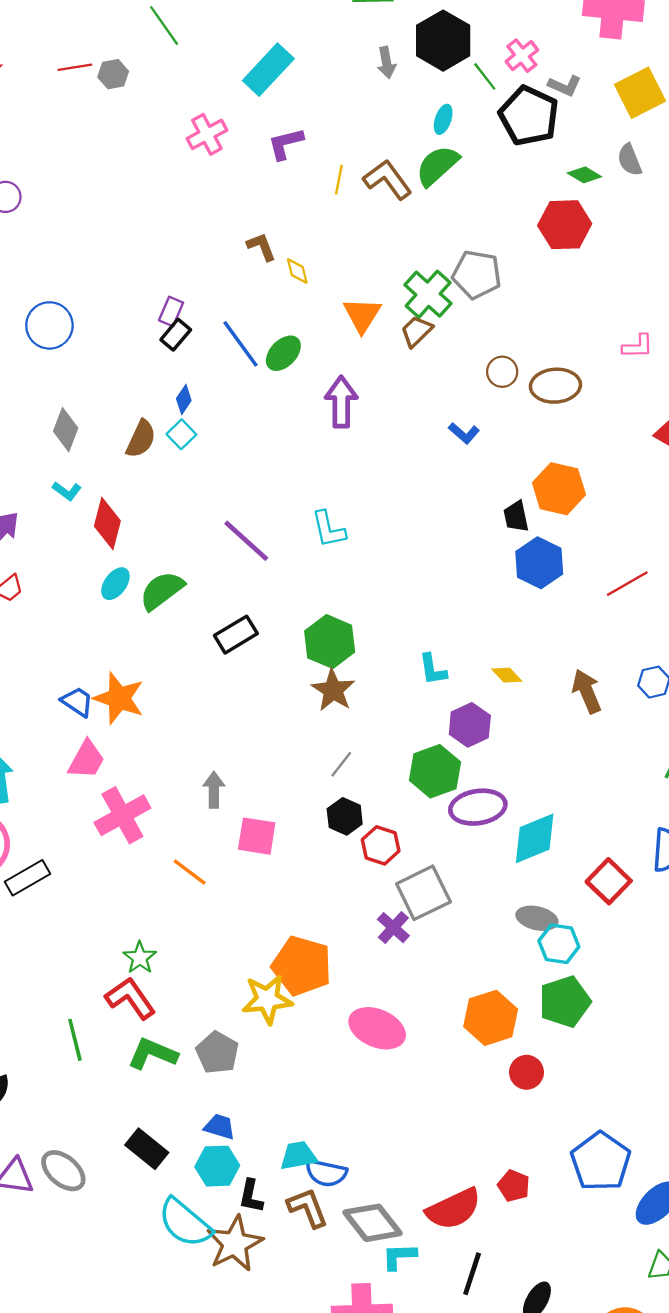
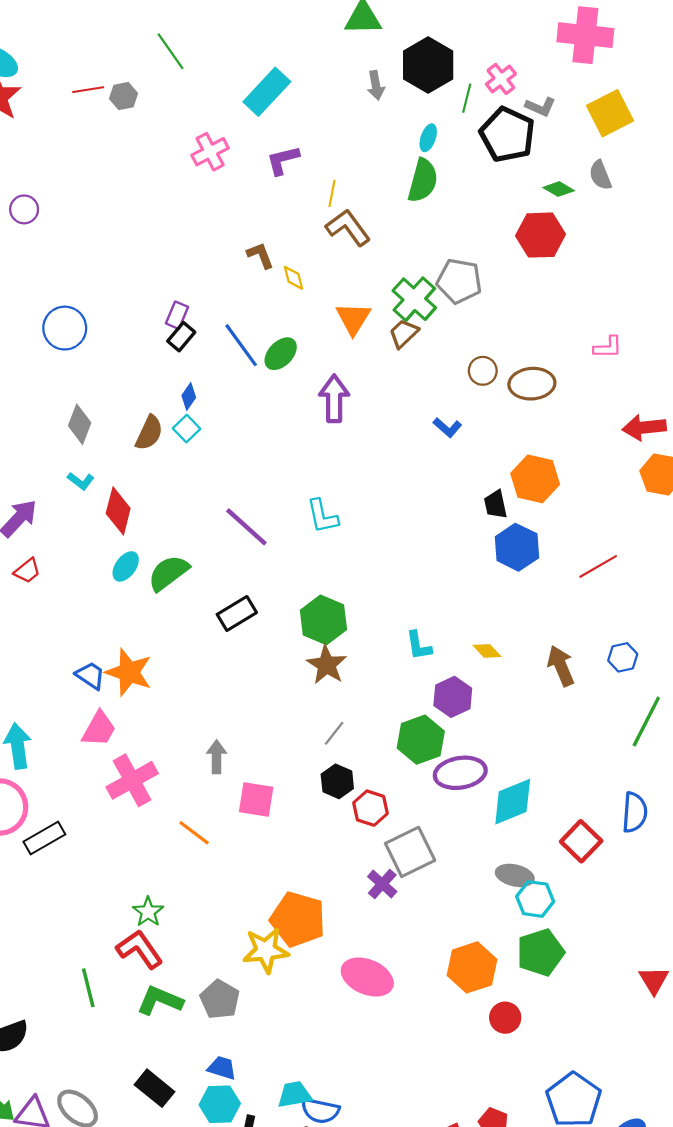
green line: (485, 76) -> (467, 98), turned 52
green semicircle: (437, 166) -> (423, 181), turned 147
brown L-shape: (388, 180) -> (348, 228), moved

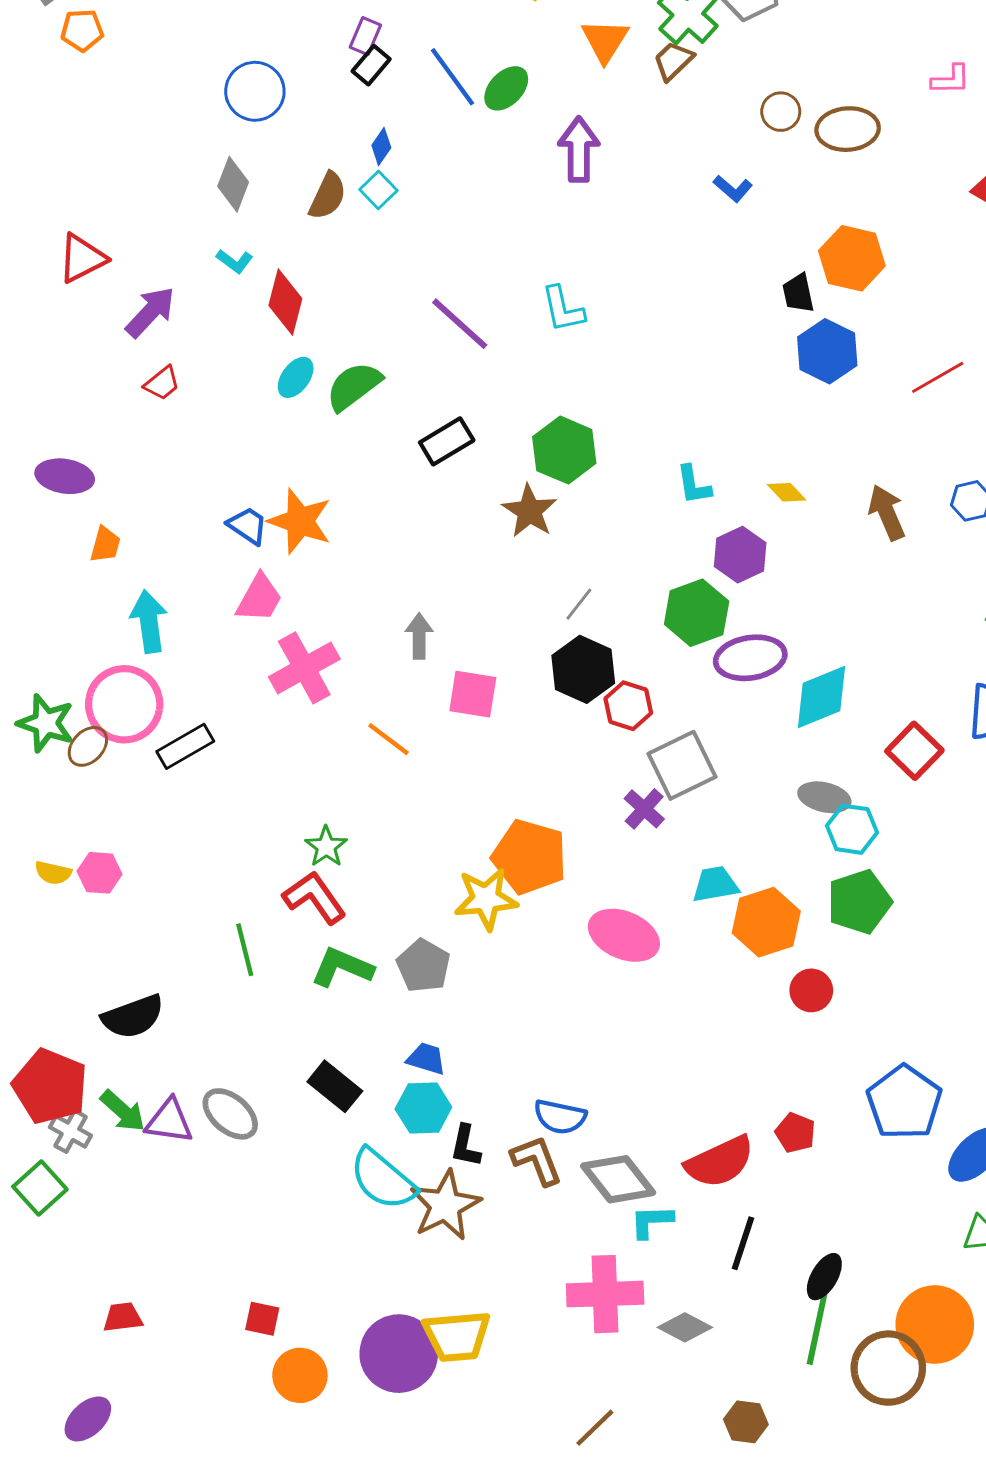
blue circle: (65, 328) -> (255, 91), moved
brown star: (327, 665) -> (529, 511), moved
black hexagon: (337, 781) -> (583, 669), size x1.4
cyan trapezoid: (295, 1095) -> (715, 884), moved

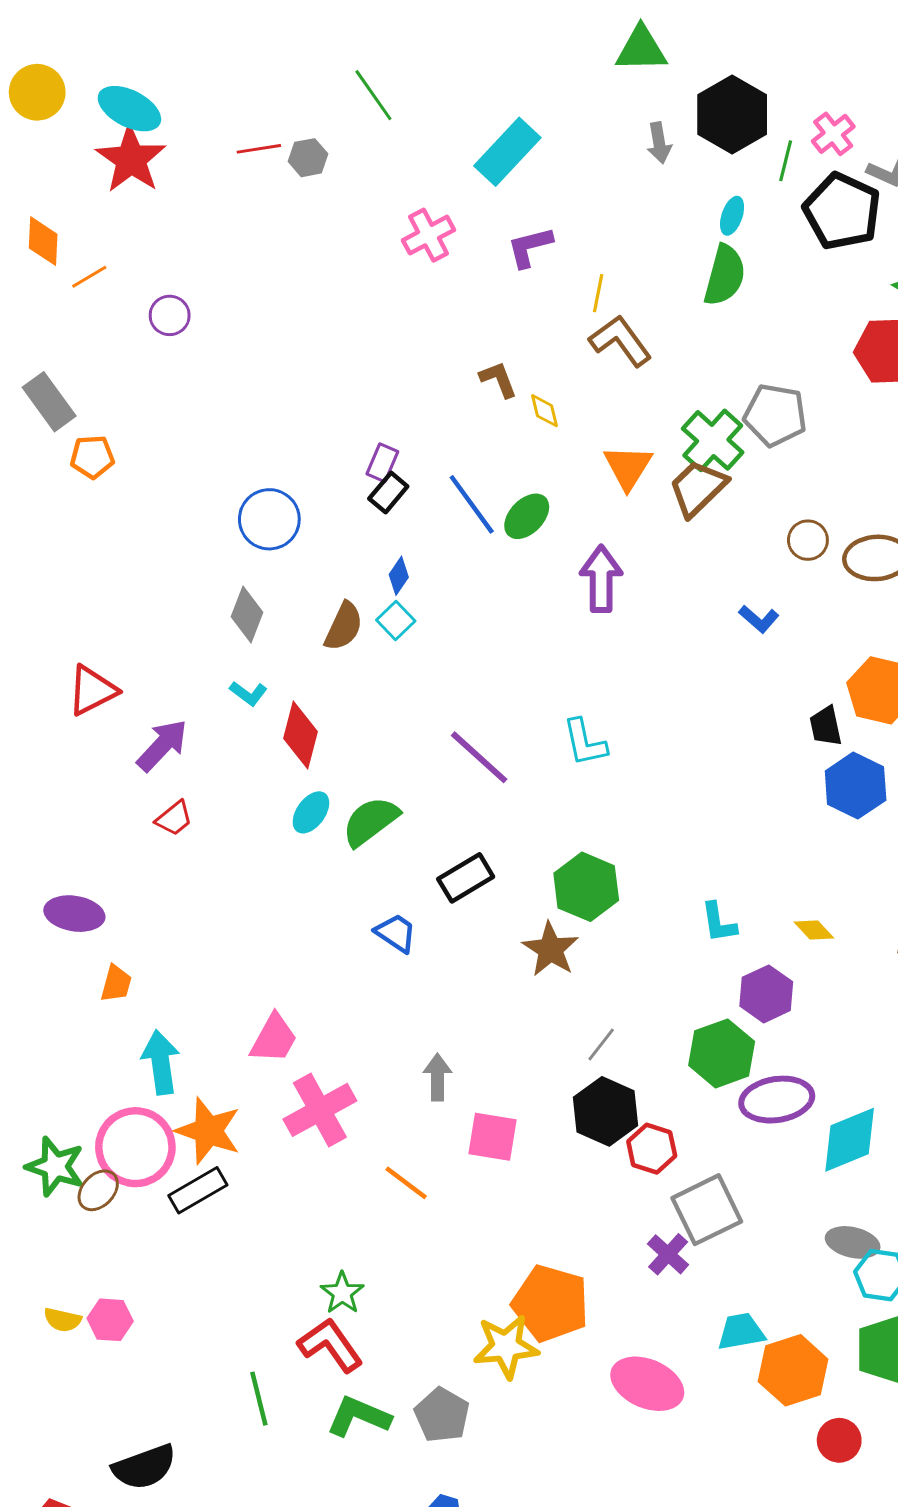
brown trapezoid: (673, 61) -> (698, 488), size x1.4
orange star: (300, 521) -> (208, 1131), moved
blue trapezoid: (248, 526) -> (396, 933), moved

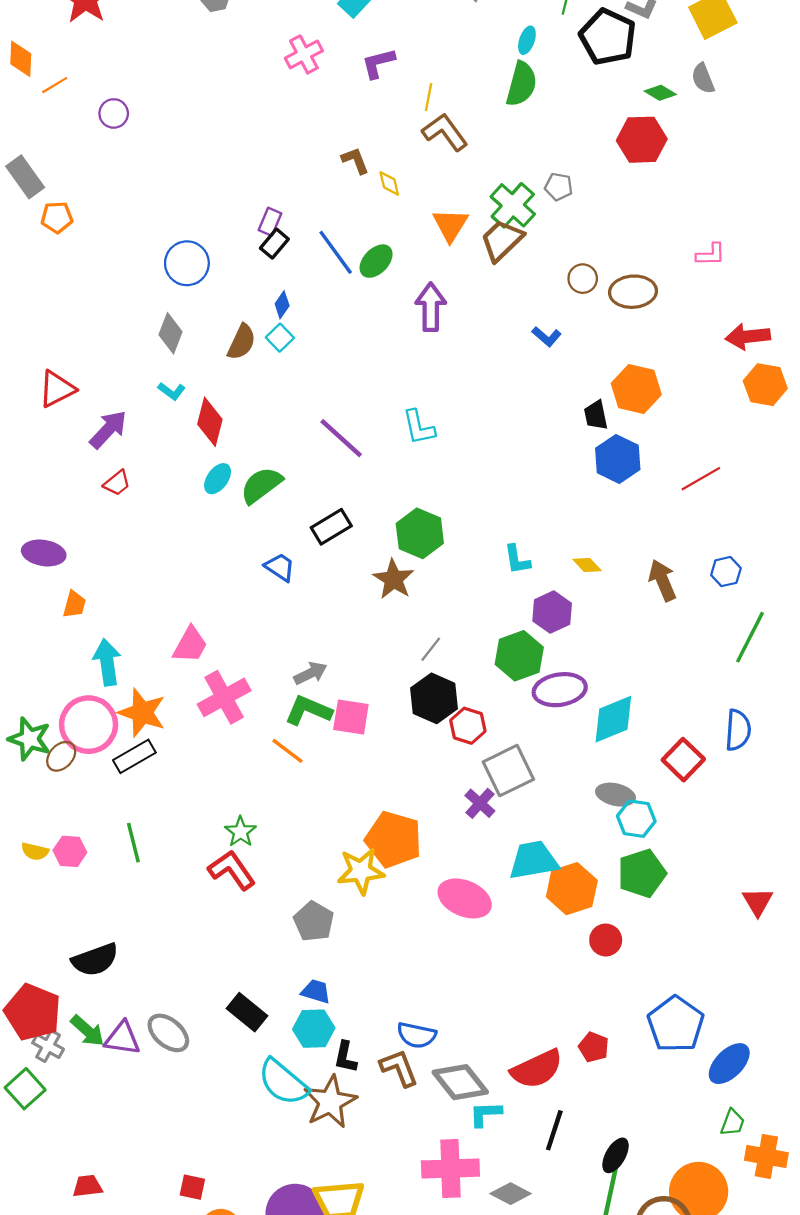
gray pentagon: (775, 415) -> (559, 187), size x0.6
gray arrow: (437, 1077) -> (310, 673), turned 64
cyan trapezoid: (741, 1332) -> (534, 860), size x1.4
green line: (259, 1399) -> (133, 843), moved
green L-shape: (359, 1416) -> (308, 710), moved

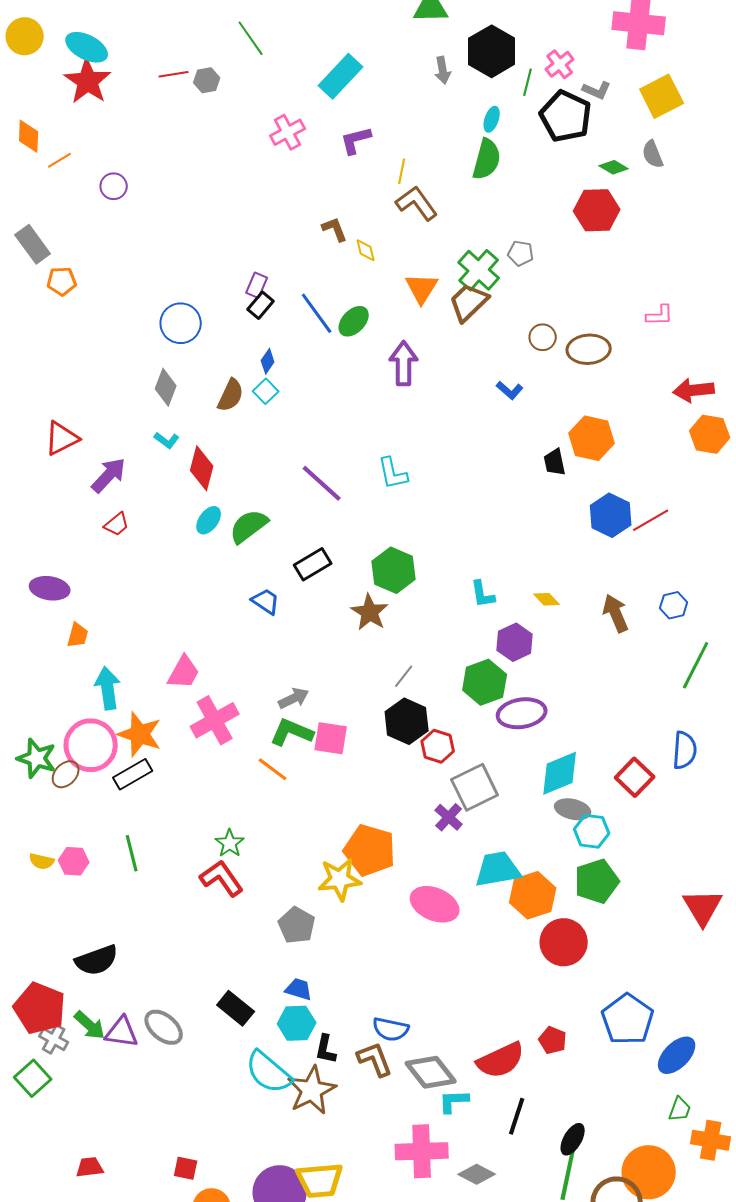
blue hexagon: (618, 459) -> (611, 515), moved
cyan diamond: (613, 719) -> (560, 773), moved
red triangle: (758, 902) -> (703, 907), size x1.4
red circle: (606, 940) -> (564, 942), size x1.6

